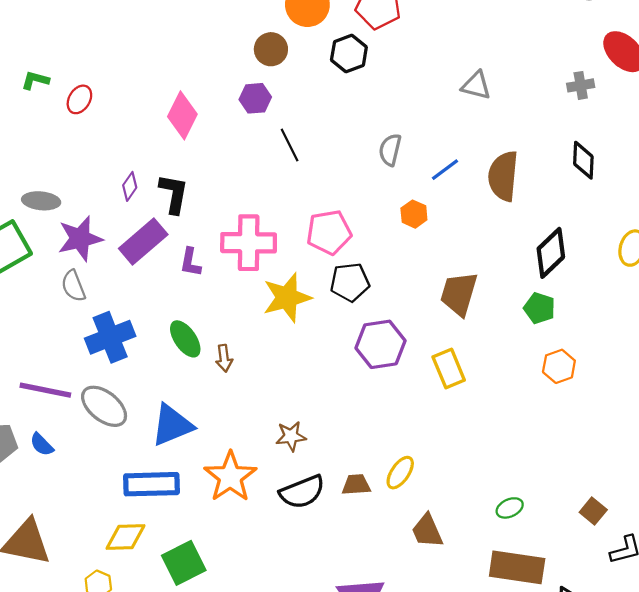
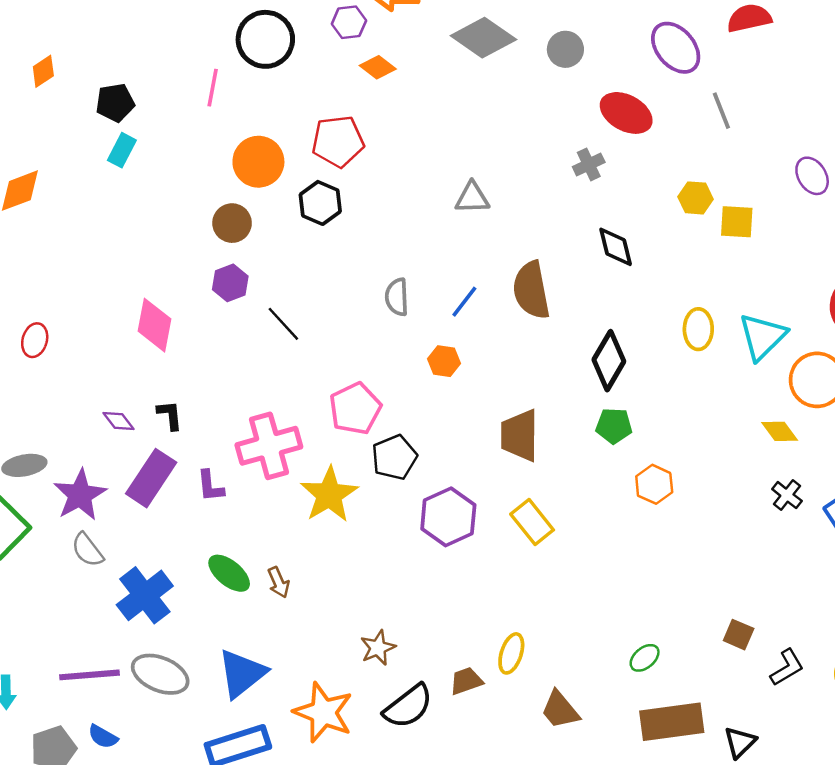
purple diamond: (130, 186) -> (118, 421), turned -56
black L-shape: (174, 194) -> (170, 415), size x0.7

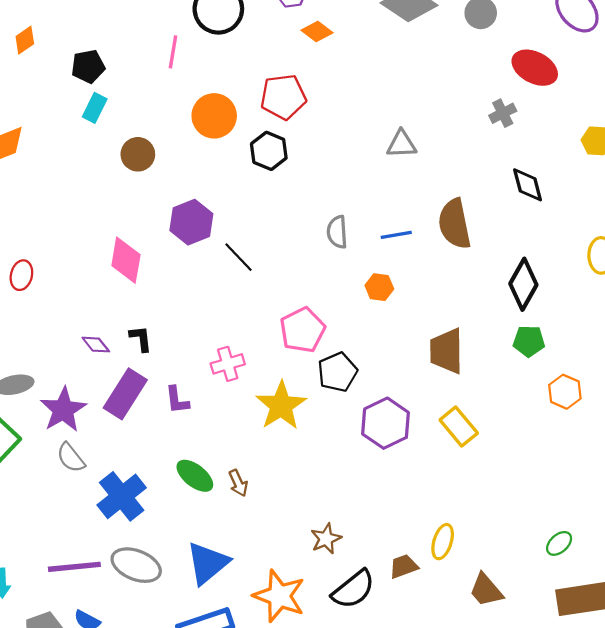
brown circle: (232, 223) -> (138, 154), moved
purple hexagon: (230, 283) -> (191, 222), size x1.4
blue line: (464, 302) -> (396, 235), turned 44
pink cross: (269, 446) -> (228, 364), size x0.6

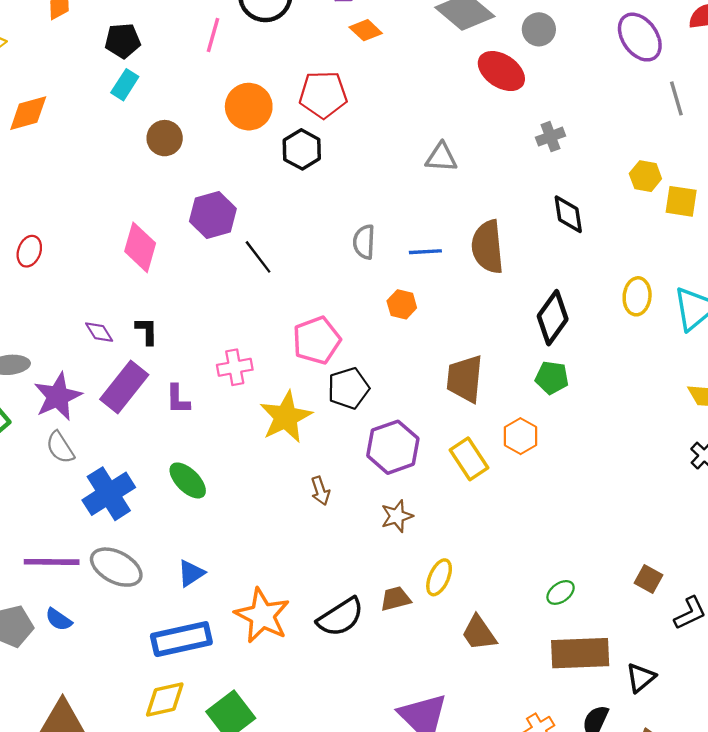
red ellipse: (535, 68) -> (501, 71), moved
orange hexagon: (565, 392) -> (520, 436), moved
brown arrow: (238, 483) -> (320, 491), moved
brown star: (326, 539) -> (397, 516), moved
blue triangle: (208, 563) -> (191, 573), size x0.6

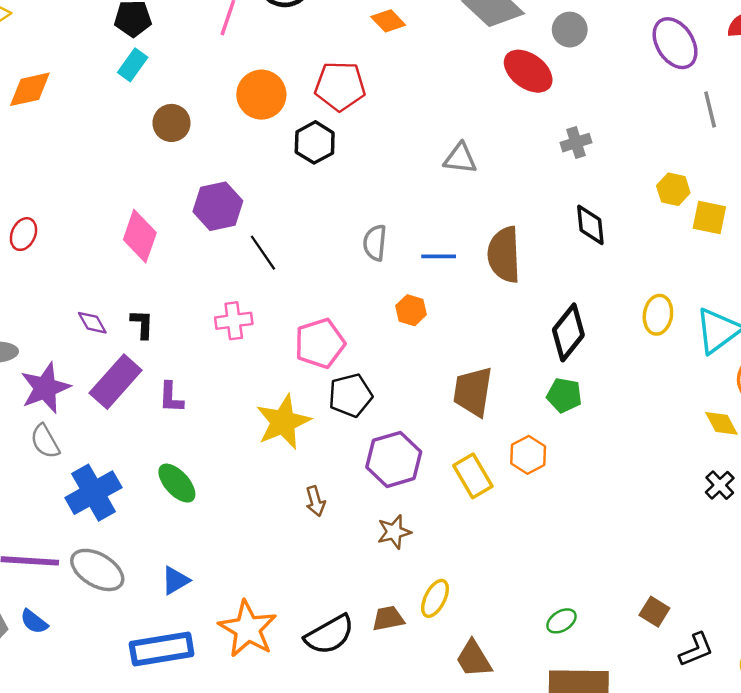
pink cross: (235, 367) -> (234, 321), moved

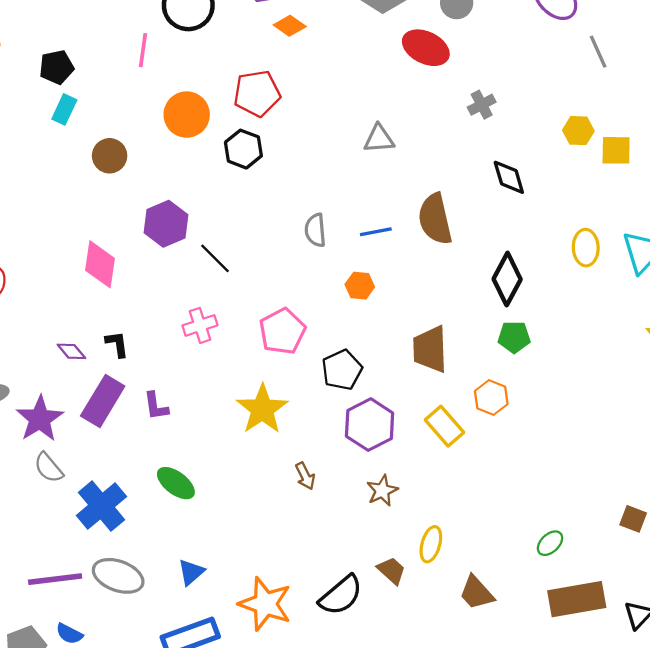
black pentagon: (350, 395) -> (342, 370), moved
brown trapezoid: (388, 618) -> (392, 570), turned 64

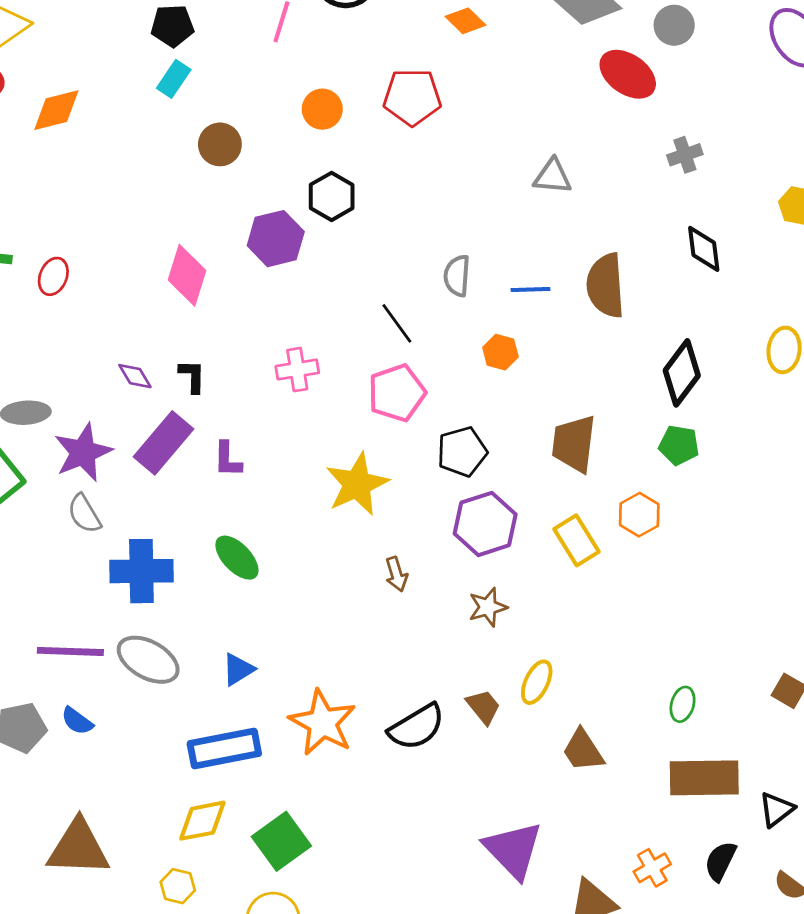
orange circle: (187, 115) -> (322, 109), size x0.7
black hexagon: (243, 149) -> (332, 196), moved
black line: (215, 258) -> (397, 323), moved
blue cross: (101, 506) -> (141, 571), turned 30
green ellipse: (550, 543) -> (683, 704), turned -40

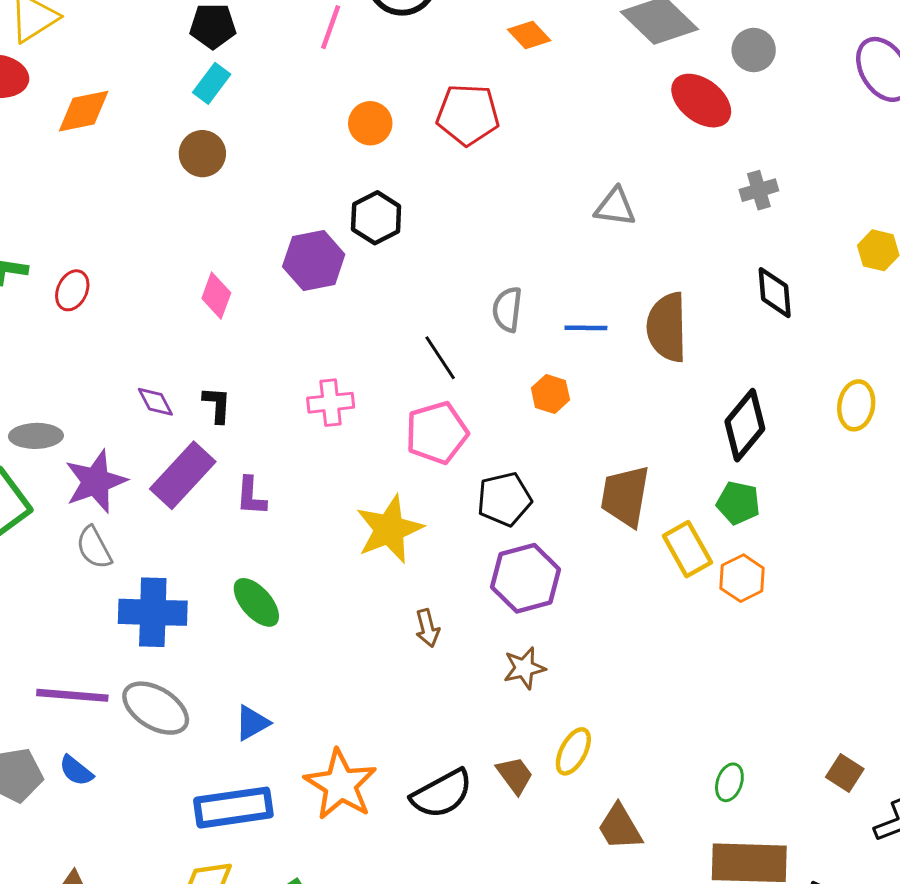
brown circle: (220, 144) -> (202, 154), moved
pink diamond: (187, 275) -> (216, 296), size x0.7
orange hexagon: (639, 515) -> (742, 578), moved
yellow rectangle: (576, 540) -> (687, 549), moved

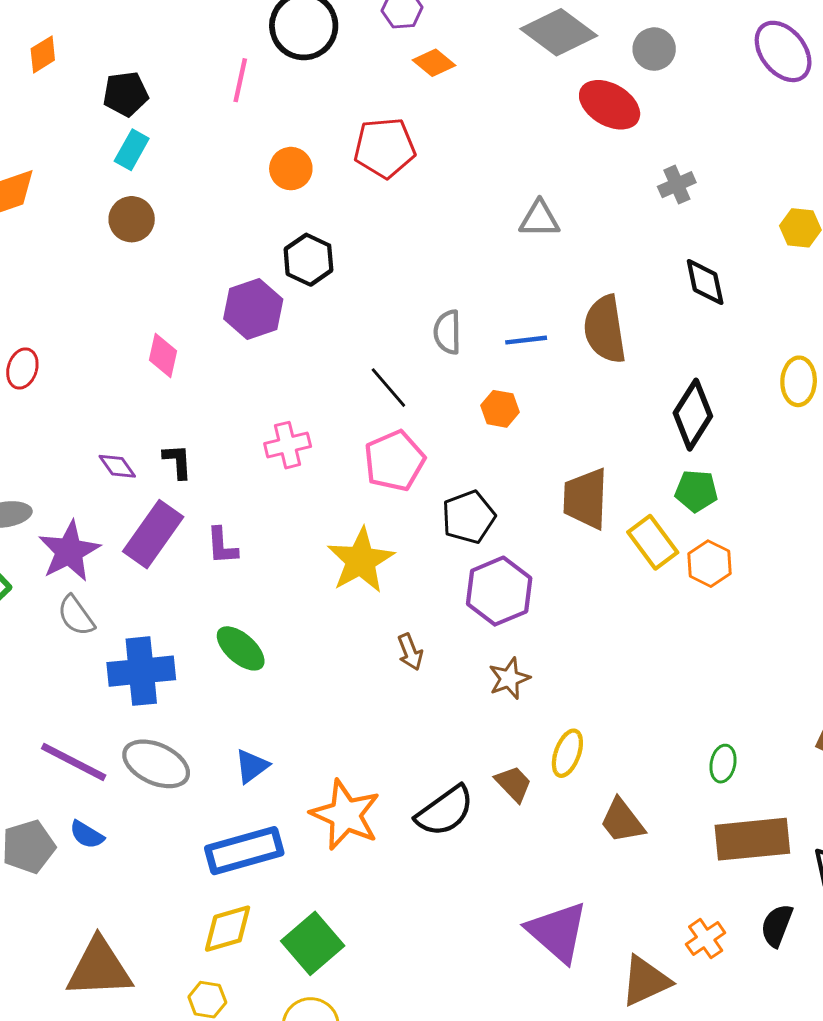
purple line: (72, 695) -> (74, 762), turned 30

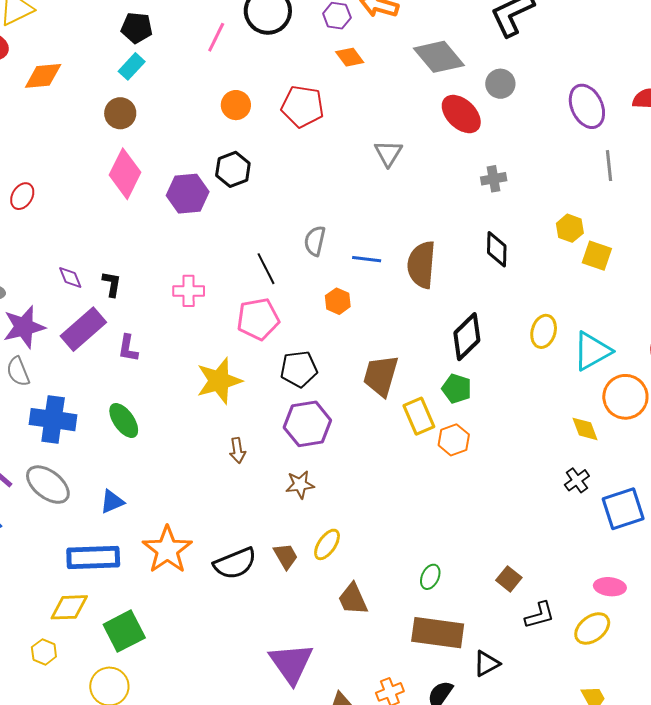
gray triangle: (539, 219) -> (388, 153), moved, turned 48
pink diamond: (163, 355) -> (125, 174), moved, size x1.6

